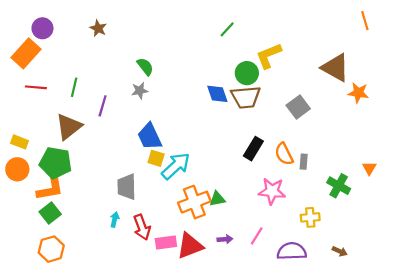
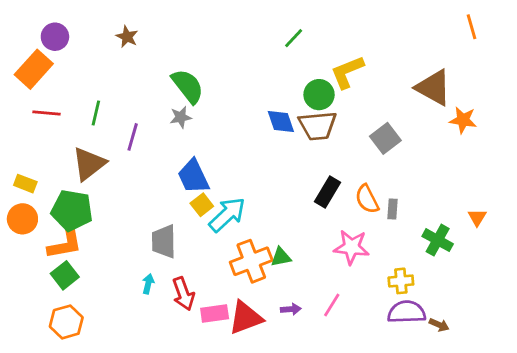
green semicircle: (145, 67) -> (188, 86), size x1.5
yellow square: (156, 158) -> (202, 205), turned 35
purple semicircle: (292, 251) -> (407, 312), moved

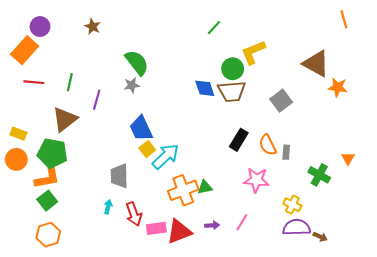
yellow cross: (401, 281) -> (292, 205), turned 30

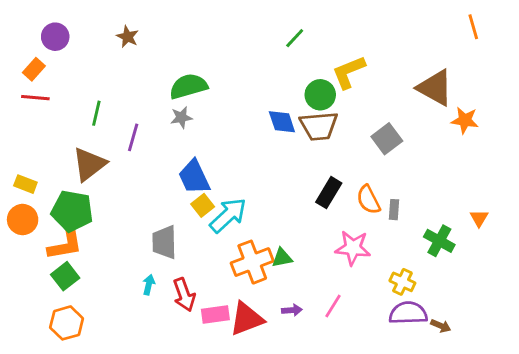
orange rectangle: (25, 50) -> (34, 69), size x0.6
green semicircle: (137, 63) -> (188, 86), turned -68
red line: (34, 82) -> (35, 98), moved

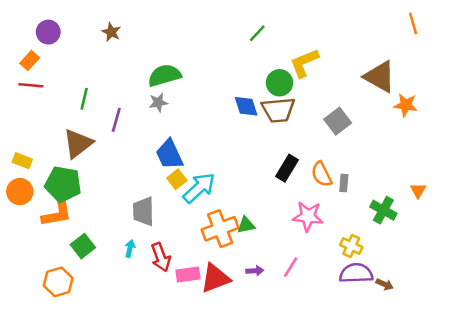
green square: (65, 276) -> (83, 246), moved

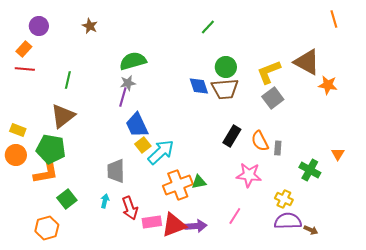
yellow L-shape: (304, 63) -> (269, 72), moved
purple line: (116, 120) -> (123, 97), moved
purple arrow: (255, 271) -> (196, 226), moved, size x1.5

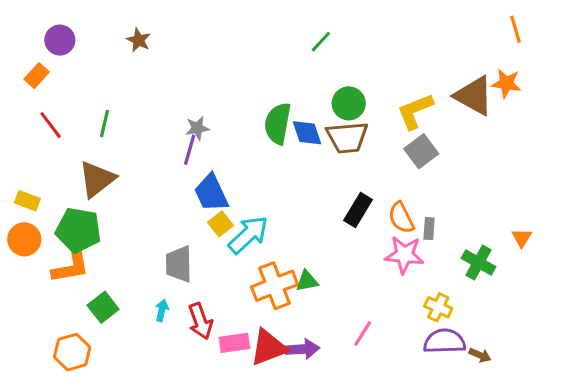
green semicircle: (133, 61) -> (278, 123), moved, turned -64
red line: (25, 69) -> (51, 125), moved, turned 48
orange star: (328, 85) -> (506, 83), moved
pink star: (249, 175) -> (404, 255), moved

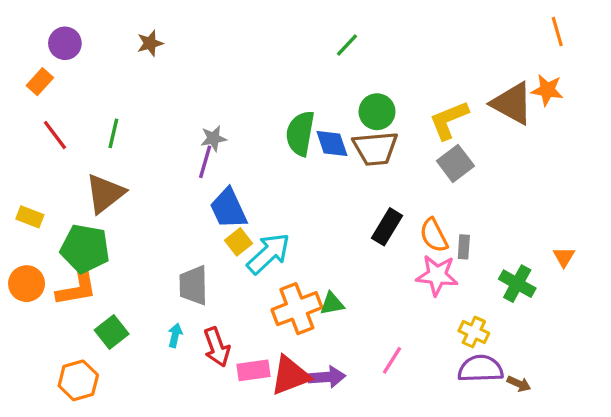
brown star: (139, 40) -> (150, 43), turned 30
orange circle: (24, 239) -> (27, 284), moved

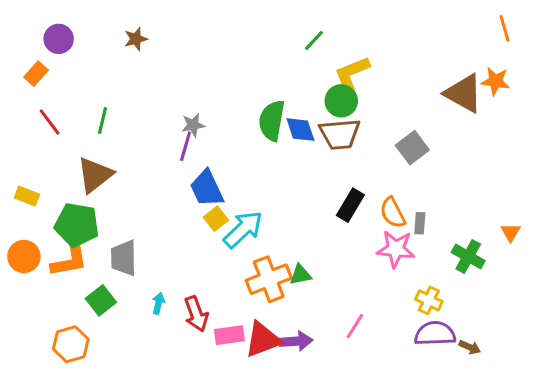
yellow L-shape: (449, 120) -> (352, 74), moved
gray trapezoid: (193, 285) -> (124, 258), moved

